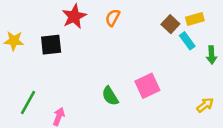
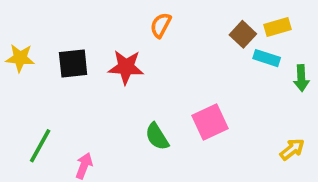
red star: (74, 16) -> (126, 67), moved, turned 30
cyan rectangle: (187, 41) -> (267, 58), turned -36

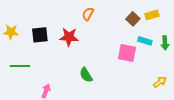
cyan rectangle: (267, 58) -> (145, 41), moved
pink square: (210, 122) -> (127, 53), moved, turned 36
green line: (40, 146) -> (20, 66), moved, turned 60

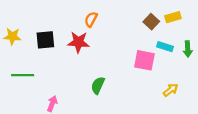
orange semicircle: (88, 14) -> (91, 19), moved
green semicircle: (86, 75) -> (98, 85), turned 56
yellow arrow: (160, 82) -> (171, 90), moved

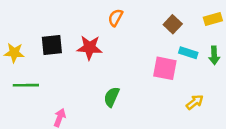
yellow rectangle: (173, 17) -> (213, 19), moved
orange semicircle: (91, 19) -> (115, 18), moved
yellow star: (12, 36) -> (14, 53), moved

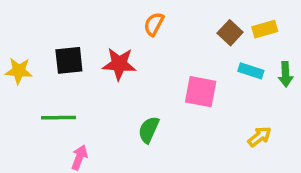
yellow rectangle: (213, 19) -> (265, 29), moved
pink square: (165, 68) -> (201, 92), moved
green line: (26, 85) -> (59, 118), moved

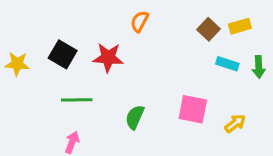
black square: (69, 60) -> (63, 54), turned 36
pink square: (201, 92) -> (193, 109), moved
green line: (59, 118) -> (77, 100), moved

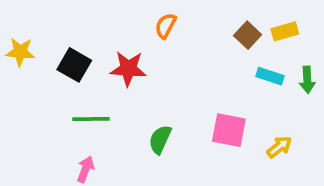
yellow star: (17, 64) -> (20, 52), moved

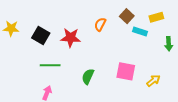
orange semicircle: (166, 26) -> (100, 24), moved
brown square: (248, 35) -> (127, 16), moved
cyan rectangle: (270, 76) -> (140, 31), moved

